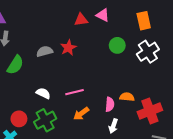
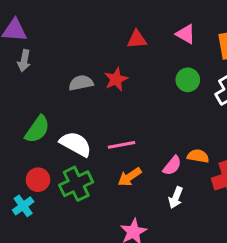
pink triangle: (103, 15) -> (186, 34), moved
green semicircle: (15, 65) -> (37, 129), moved
white semicircle: (43, 93) -> (76, 144), size x1.5
pink semicircle: (110, 104) -> (172, 166), turned 32

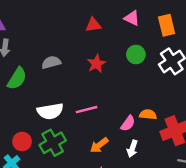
red star: (116, 79) -> (96, 64), moved
green semicircle: (37, 129) -> (17, 78), moved
white semicircle: (76, 144) -> (50, 111), turned 145
orange arrow: (130, 177) -> (99, 145), moved

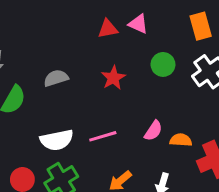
pink triangle: (132, 18) -> (138, 24), moved
pink semicircle: (128, 123) -> (153, 131), moved

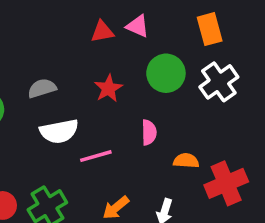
green circle: (163, 64) -> (166, 73), size x1.4
pink semicircle: (153, 131) -> (149, 132), moved, turned -35
white semicircle: (57, 140) -> (59, 131), moved

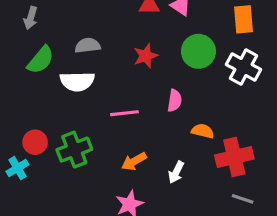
white cross: (219, 82) -> (243, 67), turned -36
white semicircle: (59, 131) -> (77, 81), moved

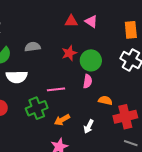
green circle: (198, 51) -> (91, 60), moved
white semicircle: (77, 81) -> (17, 77), moved
green cross: (74, 150) -> (37, 108), moved

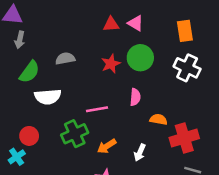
green circle: (91, 60) -> (140, 58), moved

